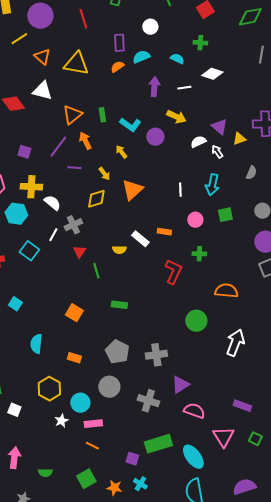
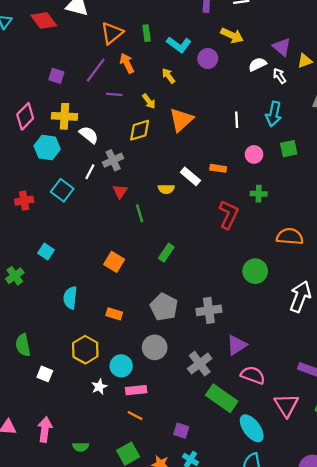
green rectangle: (119, 305) -> (166, 253), turned -63
gray cross: (148, 401) -> (200, 364), turned 35
green rectangle: (158, 444) -> (222, 398), moved, turned 52

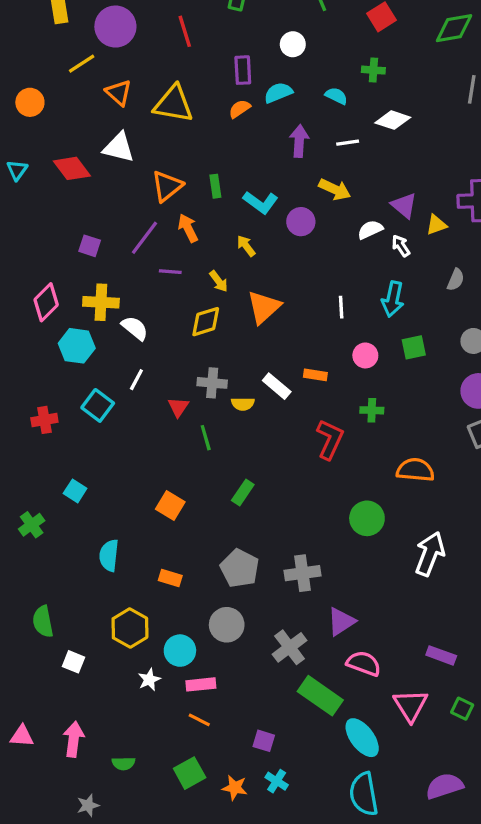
gray cross: (113, 160) -> (212, 383), moved, turned 30

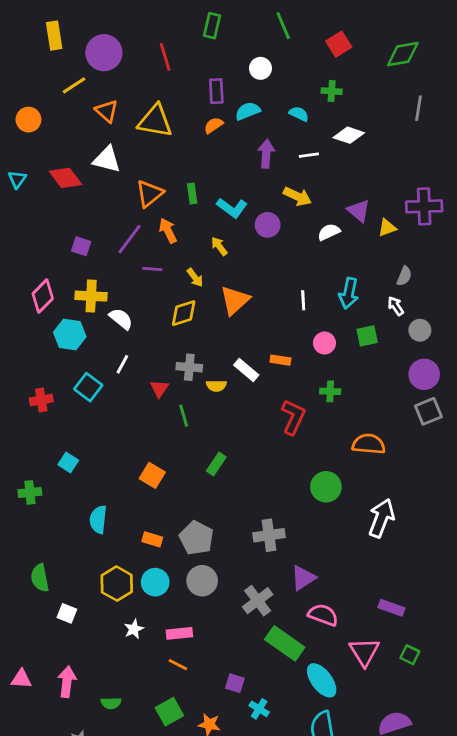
white arrow: (401, 246) -> (396, 306), moved
green cross: (32, 525) -> (30, 492), turned 30
gray pentagon: (240, 568) -> (196, 538), moved
cyan circle: (180, 651) -> (155, 582), moved
cyan cross: (277, 781) -> (259, 709), moved

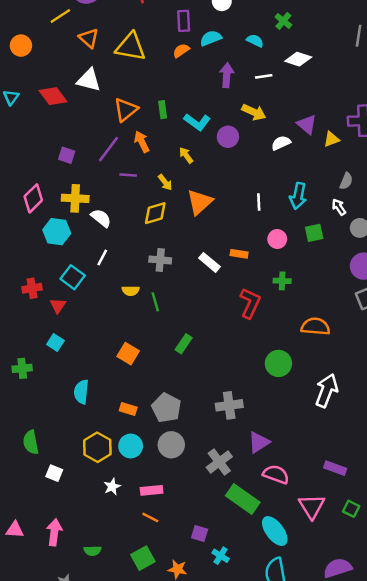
green cross: (332, 91) -> (283, 21), turned 35
yellow semicircle: (216, 386) -> (131, 291), moved
red triangle: (159, 389) -> (58, 306), moved

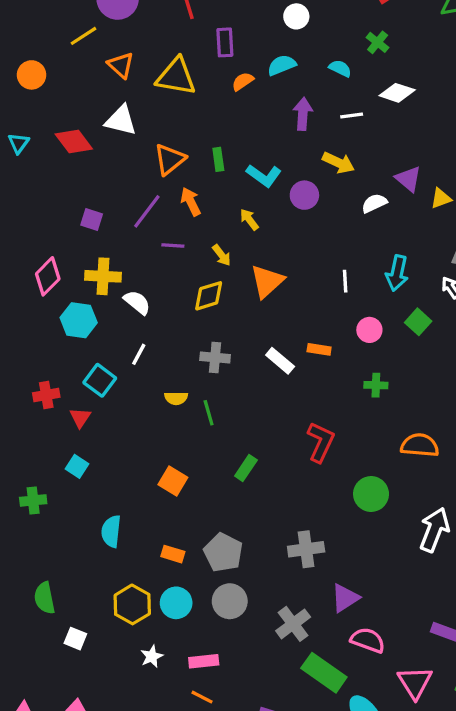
purple rectangle: (184, 21) -> (225, 42), moved
green square: (314, 233) -> (418, 322), turned -36
red L-shape: (250, 303) -> (321, 442), moved

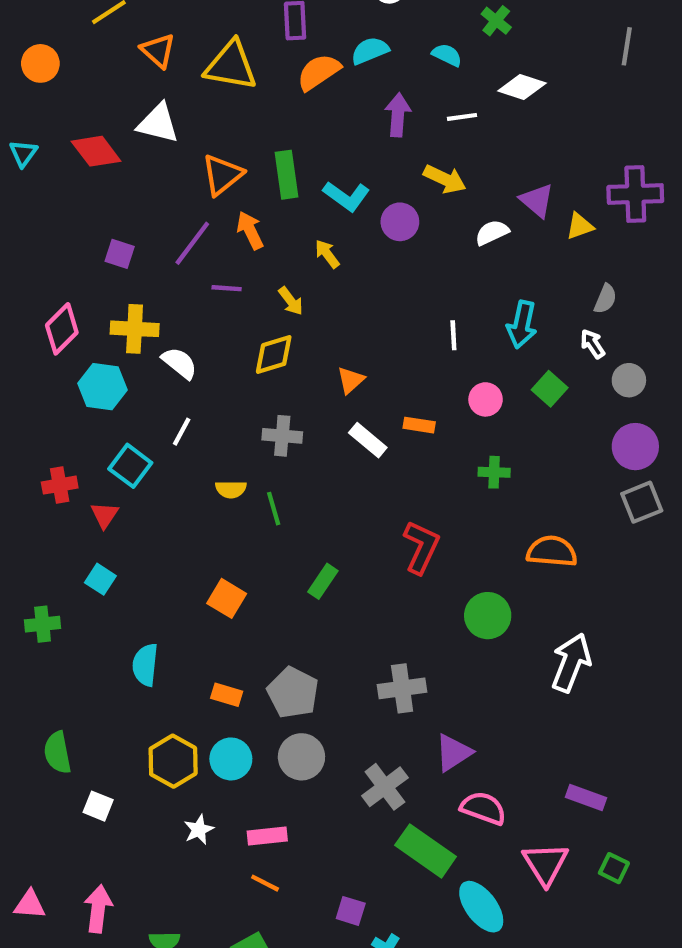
orange semicircle: (243, 81) -> (319, 72), size x1.5
green rectangle: (218, 159) -> (286, 175), size x1.5
orange triangle: (267, 281) -> (351, 380), moved, size x0.6

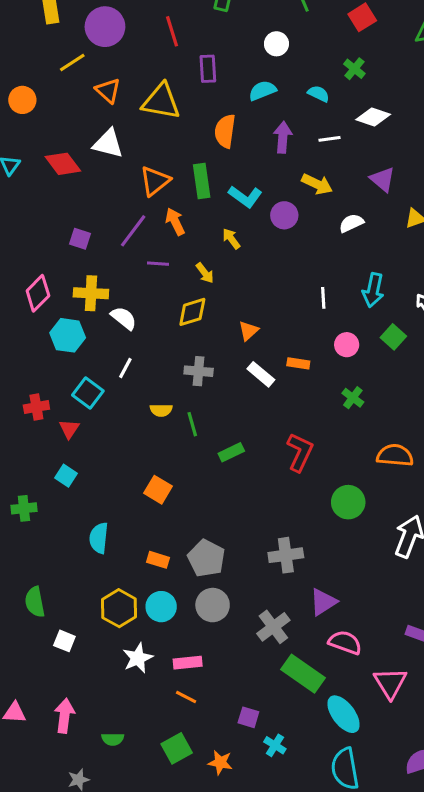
orange semicircle: (319, 72) -> (225, 131), moved, turned -48
purple triangle: (537, 200) -> (382, 179), moved
green cross: (494, 472) -> (353, 398), turned 35
green rectangle: (323, 581) -> (231, 452), moved, turned 30
white star: (199, 830) -> (138, 658), size x1.4

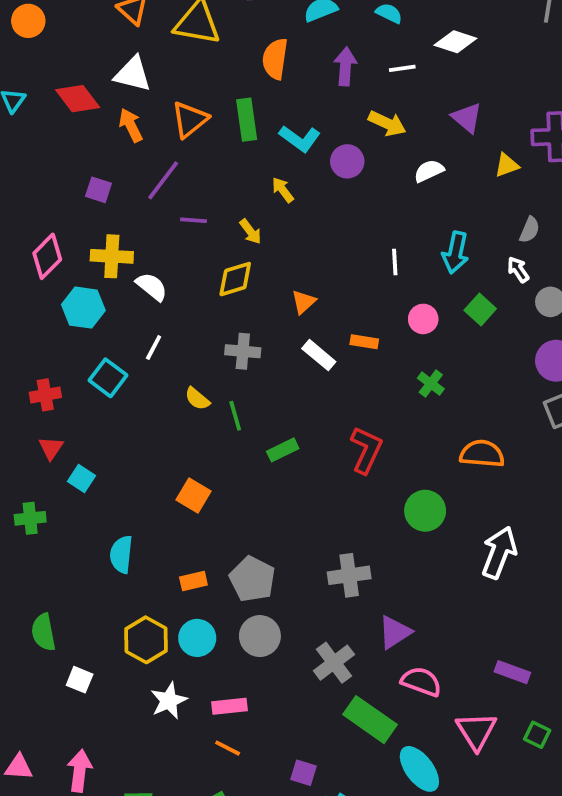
orange arrow: (175, 222) -> (131, 125), moved
yellow semicircle: (161, 410) -> (197, 399), turned 40
red triangle: (69, 429) -> (51, 448), moved
orange rectangle: (158, 560) -> (193, 581), turned -30

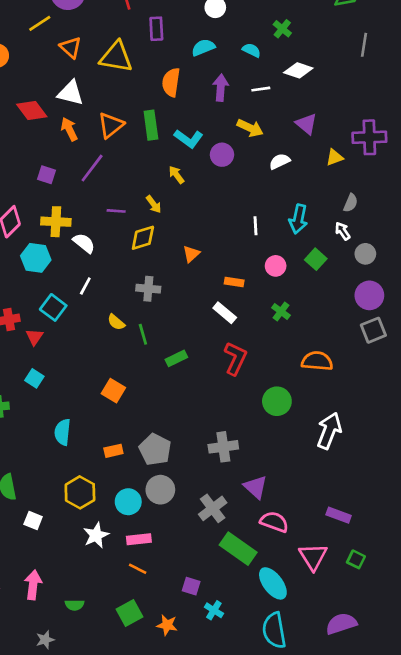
purple line: (193, 220) -> (116, 211), moved
white rectangle: (319, 355) -> (225, 313), moved
red triangle: (51, 448) -> (34, 337), moved
purple triangle: (395, 632) -> (255, 487), turned -45
cyan circle: (197, 638) -> (128, 502), moved

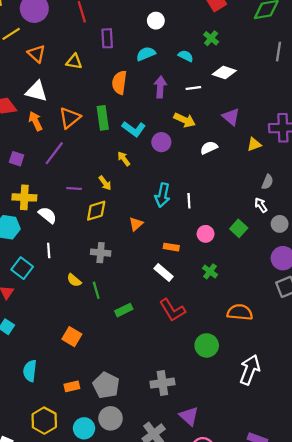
yellow triangle: (116, 57) -> (74, 61), size x0.6
cyan arrow: (298, 219) -> (162, 195), moved
white line: (85, 286) -> (49, 250), turned -32
red L-shape: (235, 358) -> (172, 310), turned 124

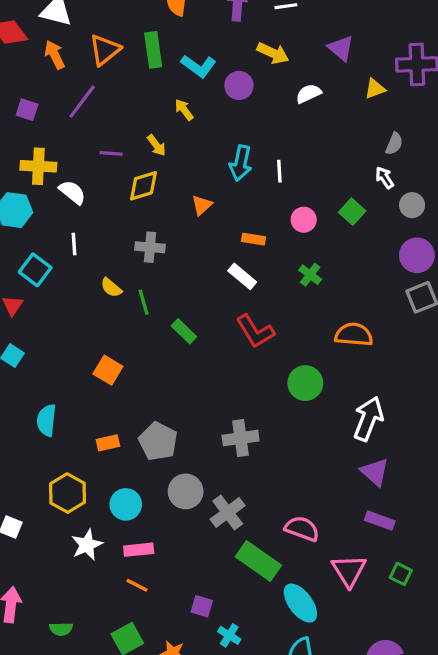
green rectangle: (124, 310) -> (184, 331), turned 70
purple triangle: (189, 416) -> (375, 472), moved
gray circle: (111, 418) -> (186, 491), moved

